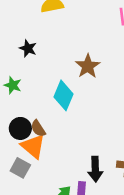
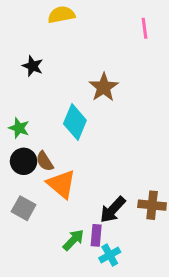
green star: (13, 85) -> (19, 128), moved
orange triangle: (33, 146) -> (61, 184), moved
black arrow: (95, 169) -> (113, 210), turned 45

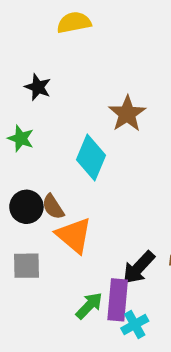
green star: (19, 128) -> (21, 138), moved
gray square: (24, 208) -> (26, 266), turned -30
purple rectangle: (96, 235) -> (118, 300), size x1.5

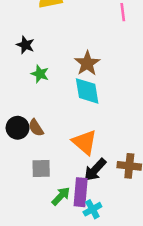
green star: (21, 138) -> (40, 74), moved
cyan diamond: (91, 157) -> (87, 91), moved, turned -32
orange triangle: (74, 235) -> (85, 142), moved
gray square: (26, 266) -> (41, 168), moved

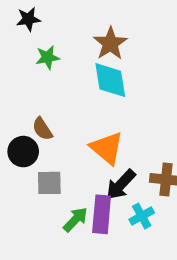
black star: (25, 45) -> (28, 19), turned -30
green star: (40, 74) -> (48, 57), turned -30
black circle: (18, 128) -> (23, 152), moved
cyan cross: (92, 209) -> (142, 216), moved

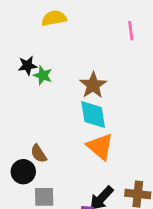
green star: (48, 57) -> (43, 75), moved, turned 30
orange triangle: (107, 148) -> (100, 147), moved

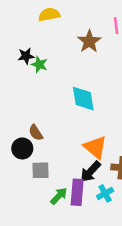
brown star: (93, 85) -> (89, 41), moved
orange triangle: (100, 147) -> (95, 147), moved

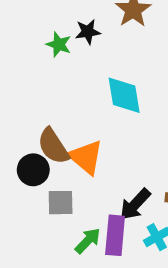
black star: (26, 56) -> (88, 32), moved
brown semicircle: (36, 133) -> (53, 146), size x1.5
orange triangle: (95, 147) -> (86, 157), moved

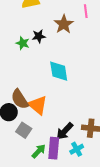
gray square: (61, 203) -> (24, 130), turned 35

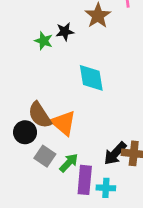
black arrow: (65, 131) -> (115, 153), moved
cyan cross: (77, 149) -> (106, 188), moved, turned 32
green arrow: (39, 151) -> (69, 163), moved

